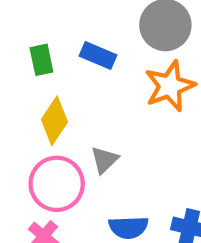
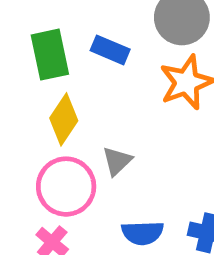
green rectangle: (41, 60) -> (50, 55), size x1.5

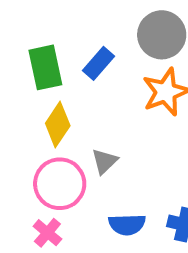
blue rectangle: (110, 50) -> (98, 63), turned -72

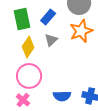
gray triangle: (105, 161) -> (51, 40), moved

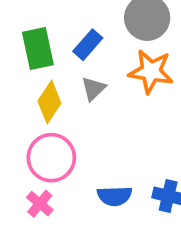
orange star: (81, 31) -> (151, 71), turned 30

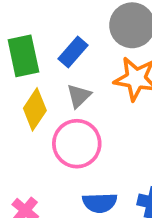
pink circle: (51, 158) -> (77, 144), moved

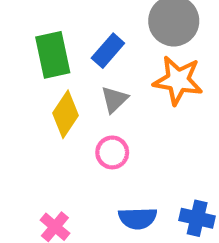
pink circle: (77, 144) -> (112, 152), size x0.6

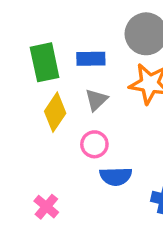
blue rectangle: (108, 51) -> (91, 59), turned 48
blue semicircle: (138, 218) -> (116, 176), moved

